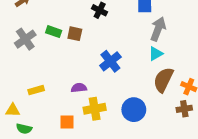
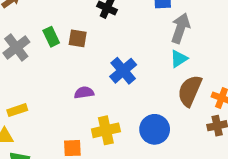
green rectangle: (54, 32) -> (51, 37), turned 48
purple semicircle: (79, 88) -> (84, 93), moved
yellow rectangle: (36, 90) -> (17, 110), moved

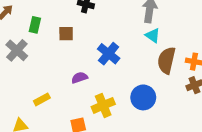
green rectangle: (51, 37) -> (35, 25), moved, turned 49
cyan triangle: (179, 59) -> (153, 35), turned -42
yellow rectangle: (17, 110) -> (42, 99), moved

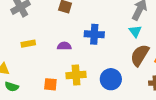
blue cross: (109, 54) -> (94, 34), turned 36
yellow rectangle: (42, 99) -> (28, 44), moved

